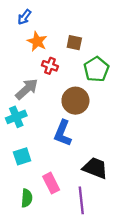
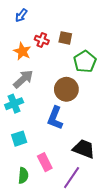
orange star: (37, 41) -> (22, 51), moved
red cross: (50, 66) -> (42, 40), moved
purple line: (81, 200) -> (72, 178), turned 40

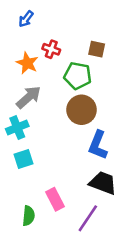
brown square: (65, 38) -> (97, 49), moved
green pentagon: (85, 62) -> (78, 76), moved, turned -30
blue L-shape: (55, 118) -> (98, 145), moved
cyan square: (19, 139) -> (23, 159), moved

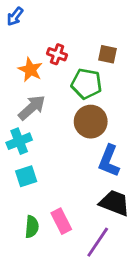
blue arrow: (26, 19) -> (15, 16), moved
green semicircle: (29, 216) -> (32, 227), moved

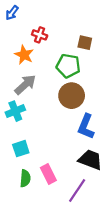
red cross: (57, 54) -> (40, 35), moved
cyan square: (26, 176) -> (21, 149), moved

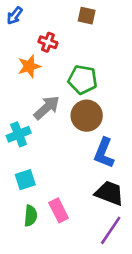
brown square: (85, 43) -> (87, 16), moved
orange star: (24, 55) -> (29, 66), turned 30
gray arrow: (25, 85) -> (47, 108), moved
purple line: (77, 191) -> (111, 230), moved

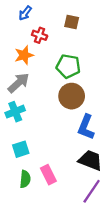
blue arrow: (15, 16) -> (25, 13), moved
brown square: (87, 16) -> (72, 22), moved
gray arrow: (47, 108) -> (19, 83), moved

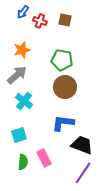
red cross: (40, 35) -> (40, 21), moved
cyan cross: (15, 112) -> (24, 101), moved, turned -30
blue L-shape: (86, 127) -> (63, 123), moved, turned 75

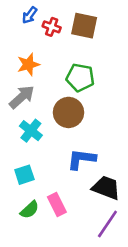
brown square: (65, 20) -> (84, 26), size x1.5
brown circle: (65, 87) -> (68, 112), moved
green semicircle: (23, 162) -> (30, 210), turned 42

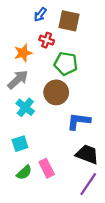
blue arrow: (30, 15) -> (40, 15), moved
red cross: (52, 27) -> (47, 40), moved
blue L-shape: (81, 159) -> (79, 121), moved

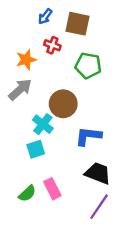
green pentagon: (66, 64) -> (88, 66), moved
cyan cross: (25, 107) -> (43, 124), moved
cyan square: (20, 144) -> (36, 149), moved

